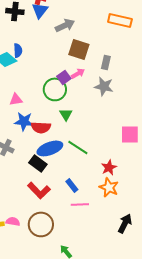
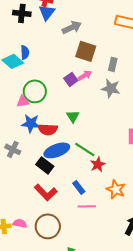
green circle: (55, 89) -> (35, 91), moved
red star: (109, 167) -> (98, 164), moved

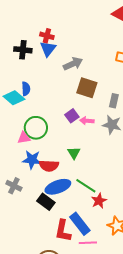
pink arrow: (85, 75) -> (87, 121), moved, turned -144
blue rectangle: (79, 187) -> (80, 224), size x1.6
red L-shape: (46, 192) -> (63, 231), moved, turned 55

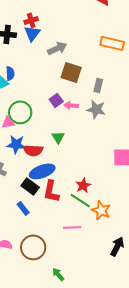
red cross: (47, 36) -> (31, 20), turned -32
green line: (86, 186) -> (80, 200), moved
blue rectangle: (80, 224) -> (23, 208), moved, size x0.6
red L-shape: (63, 231) -> (51, 191), moved

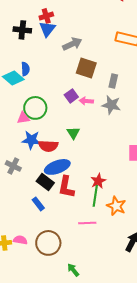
green line: (80, 200) -> (95, 196), turned 65

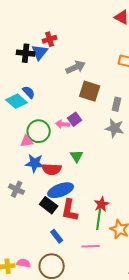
blue triangle: (47, 29) -> (40, 52), moved
blue semicircle: (25, 69) -> (29, 92), turned -40
pink arrow: (86, 101) -> (63, 124), moved
blue rectangle: (38, 204) -> (57, 236), moved

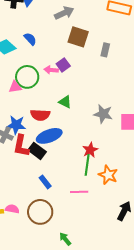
blue semicircle: (29, 92) -> (30, 39), moved
gray star: (115, 128) -> (103, 114), moved
green triangle: (77, 156) -> (65, 102), turned -32
blue star: (35, 163) -> (16, 125), moved
red L-shape: (70, 210) -> (21, 146), moved

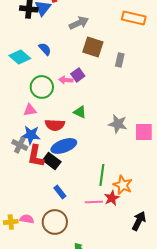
pink triangle: (15, 87) -> (30, 110), moved
red star: (90, 150) -> (112, 198), moved

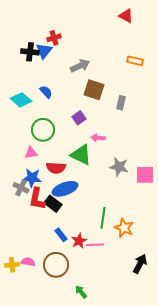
orange rectangle: (134, 18) -> (135, 61), size x0.7
pink arrow: (66, 80) -> (98, 138), moved
green triangle: (80, 112) -> (81, 155), size x1.6
red star: (112, 198) -> (79, 241), moved

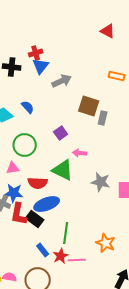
blue triangle: (44, 51) -> (41, 66), moved
brown square: (94, 90) -> (89, 106), moved
green line: (103, 218) -> (66, 233), moved

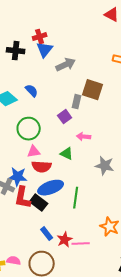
gray rectangle: (103, 118) -> (77, 102), moved
pink triangle: (13, 168) -> (34, 152), moved
green triangle: (63, 170) -> (67, 154), size x0.6
green line: (66, 233) -> (76, 198), moved

